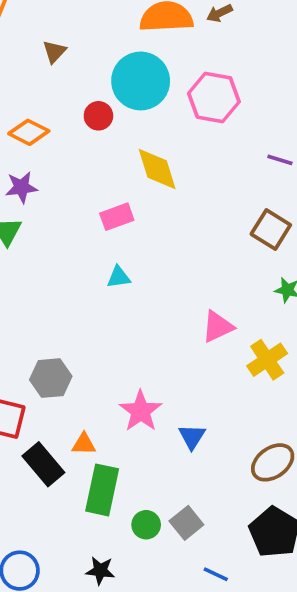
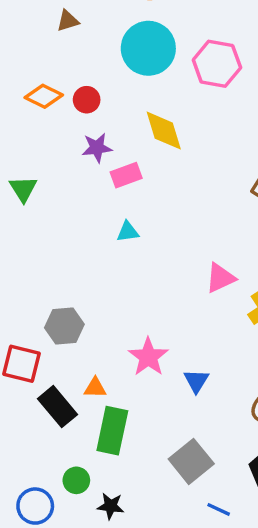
brown triangle: (54, 52) -> (68, 21), turned 30
red circle: (98, 116) -> (87, 100), moved
purple star: (21, 187) -> (97, 148), moved
gray square: (186, 523) -> (191, 461), size x1.4
green circle: (146, 525) -> (76, 480), moved

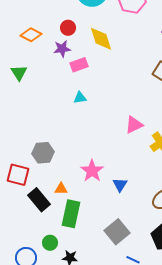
orange diamond: (44, 96) -> (31, 35), moved
red circle: (87, 100) -> (68, 28), moved

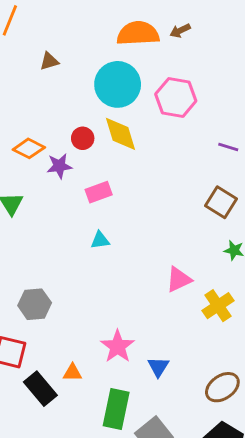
yellow diamond: (101, 39) -> (120, 134), moved
purple star: (62, 49) -> (59, 166), moved
gray hexagon: (43, 153) -> (35, 304), moved
green rectangle: (71, 214) -> (116, 409), moved

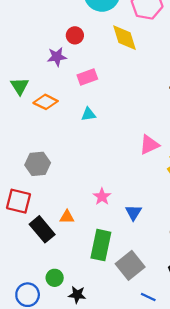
yellow diamond: (120, 134) -> (124, 38), moved
orange diamond: (29, 148) -> (46, 102), moved
pink star: (118, 346) -> (102, 197), size x0.7

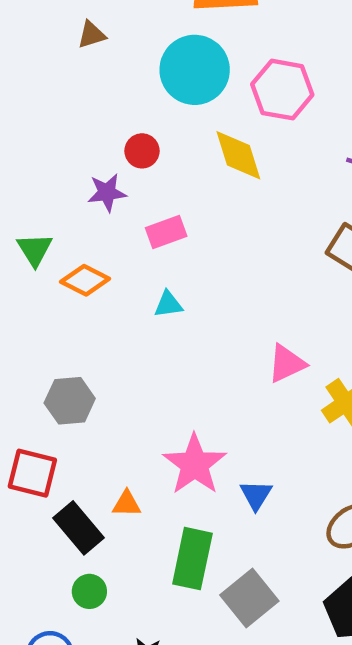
pink star: (102, 197) -> (195, 464), size x1.8
green circle: (55, 278) -> (89, 591), moved

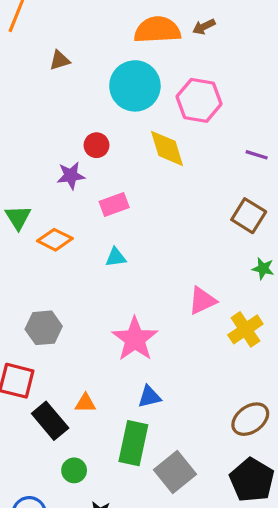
pink star: (195, 464) -> (135, 339), moved
blue triangle: (256, 495) -> (149, 397), moved, turned 45
green circle: (89, 591) -> (74, 470), moved

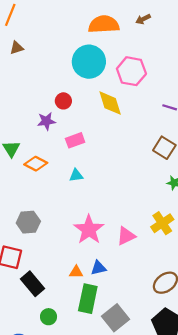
brown arrow: (204, 27) -> (143, 19), moved
brown triangle: (60, 60) -> (17, 48), moved
pink triangle: (202, 301) -> (126, 236), moved
orange triangle: (85, 403) -> (76, 272), moved

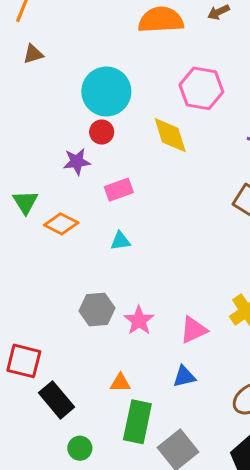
cyan circle: (89, 62) -> (106, 92), moved
gray hexagon: (28, 222) -> (97, 310), moved
pink star: (89, 230) -> (139, 320), size x0.7
blue triangle: (98, 268) -> (184, 377), moved

